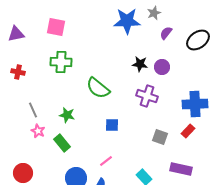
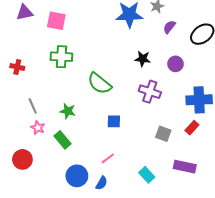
purple triangle: (16, 34) -> (24, 13), moved
purple circle: (162, 67) -> (176, 64), moved
red circle: (23, 173) -> (22, 159), moved

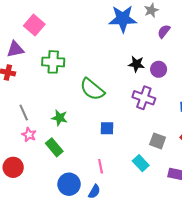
purple triangle: (24, 13) -> (15, 49), moved
pink square: (56, 21) -> (34, 25), moved, turned 30
purple circle: (176, 64) -> (159, 69), moved
pink line: (108, 158) -> (101, 166), turned -64
cyan rectangle: (147, 175) -> (141, 163), moved

